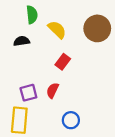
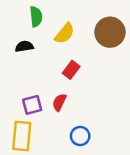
yellow semicircle: (57, 30) -> (65, 33), turned 84

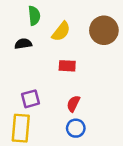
red rectangle: (71, 70) -> (67, 66), turned 56
red semicircle: (59, 102) -> (73, 104), moved

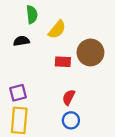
brown circle: (104, 30) -> (90, 52), moved
purple square: (31, 99) -> (18, 93), moved

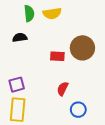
yellow semicircle: (57, 29) -> (52, 13), moved, turned 42
blue circle: (71, 120) -> (78, 110), moved

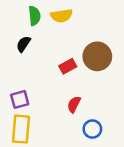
black semicircle: (20, 37) -> (23, 44), turned -48
red rectangle: (57, 56) -> (68, 66), turned -32

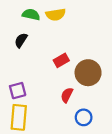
green semicircle: (34, 16) -> (31, 15), turned -72
brown circle: (97, 56) -> (88, 73), moved

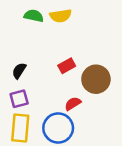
black semicircle: (21, 40) -> (19, 71), moved
red semicircle: (67, 95) -> (73, 104), turned 32
blue circle: (84, 117) -> (58, 128), moved, size x1.6

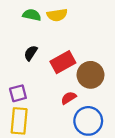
red rectangle: (67, 66) -> (63, 62), size x1.5
black semicircle: (19, 71) -> (31, 53), moved
blue circle: (58, 128) -> (88, 121), moved

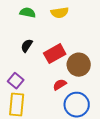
yellow semicircle: (57, 15) -> (60, 13), moved
purple square: (18, 93) -> (16, 81), turned -35

